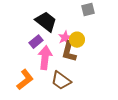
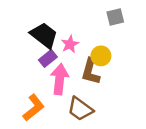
black trapezoid: (46, 22) -> (44, 35), moved
pink star: (65, 38) -> (70, 44), moved

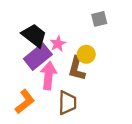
purple rectangle: (48, 58) -> (38, 57), size x1.6
brown trapezoid: (80, 109) -> (67, 103), turned -125

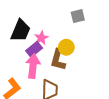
black trapezoid: (34, 35) -> (21, 31), turned 75
purple rectangle: (38, 57) -> (34, 49), moved, size x0.7

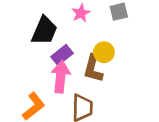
pink star: (41, 38) -> (81, 13), moved

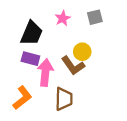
purple rectangle: (62, 55) -> (30, 59), moved, turned 54
brown L-shape: (93, 69) -> (73, 66), turned -50

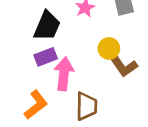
purple rectangle: (30, 59) -> (46, 57), turned -36
brown L-shape: (73, 66) -> (123, 65), moved

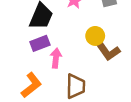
pink arrow: (64, 74) -> (56, 58), size x0.7

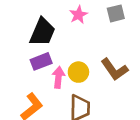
yellow circle: (95, 36) -> (78, 72), moved

